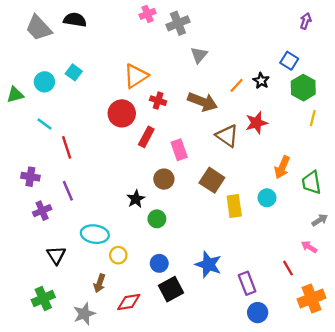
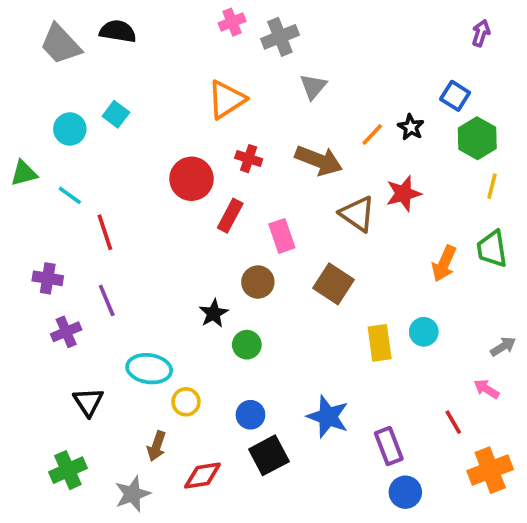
orange triangle: (136, 76) -> (227, 100), moved
green triangle: (15, 95) -> (24, 173), moved
green trapezoid: (311, 183) -> (492, 249), moved
cyan circle: (267, 198) -> (424, 332), moved
yellow rectangle: (234, 206) -> (380, 343), moved

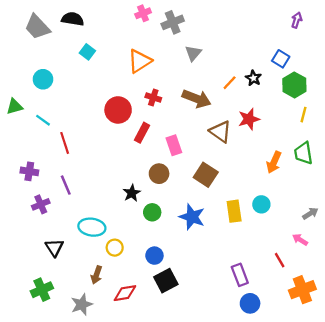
cyan square: (116, 114) -> (87, 52), moved
blue star: (328, 417) -> (192, 217), moved

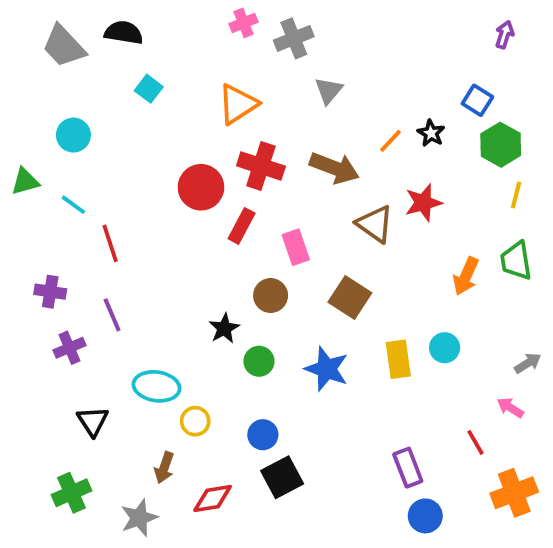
red cross: (153, 97) -> (261, 166), size x1.6

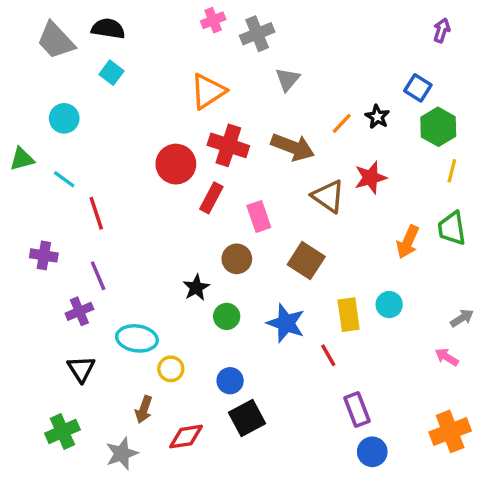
cyan square: (149, 89) -> (112, 73), moved
purple cross: (70, 348) -> (79, 311), moved
red line: (476, 442) -> (328, 355), moved

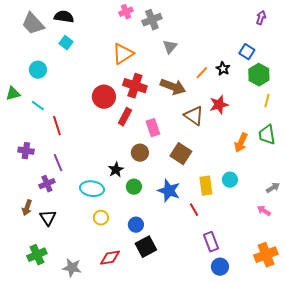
cyan ellipse: (137, 338) -> (92, 189), moved
brown arrow: (144, 409) -> (27, 208), moved
gray star: (122, 454) -> (72, 268), turned 30

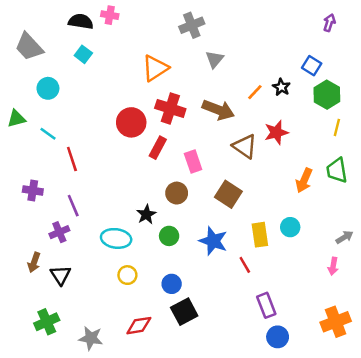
pink cross: (126, 12) -> (110, 15), moved, turned 32
gray trapezoid: (33, 24) -> (29, 47), moved
pink arrow: (264, 211) -> (333, 266), turned -112

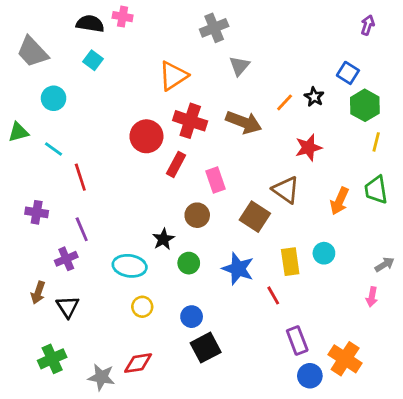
brown triangle: (245, 146) -> (286, 190), moved
orange cross: (336, 322) -> (345, 359), moved, turned -36
red diamond: (139, 326) -> (138, 363), moved

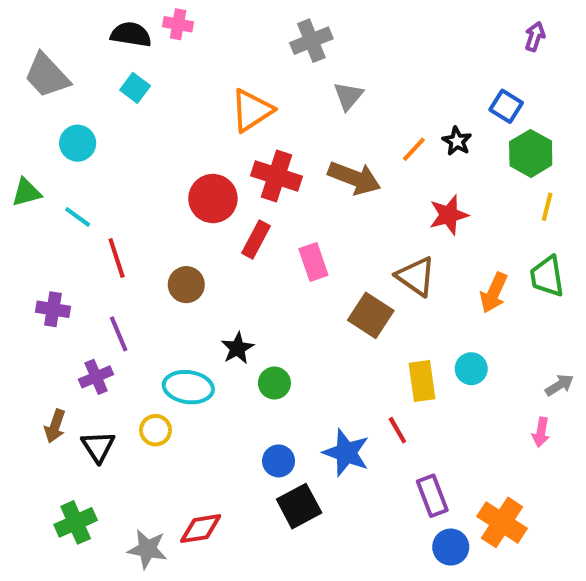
brown circle: (197, 215) -> (186, 285), moved
blue star: (238, 269) -> (346, 453), moved
yellow circle: (142, 307) -> (156, 430), moved

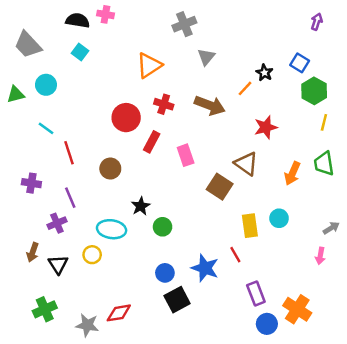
black star: (457, 141) -> (264, 73), moved
red cross: (276, 176) -> (164, 104), size x0.7
green triangle: (26, 192) -> (16, 94), moved

